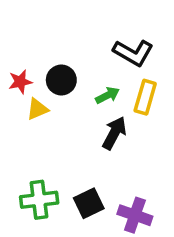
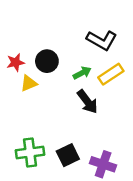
yellow rectangle: (145, 97) -> (111, 74), turned 40
black arrow: (114, 133) -> (87, 102), turned 115

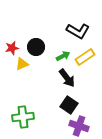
black square: (68, 155) -> (69, 105), moved, turned -30

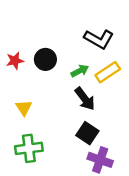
yellow triangle: (22, 64) -> (24, 108), moved, turned -40

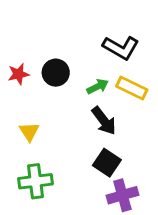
yellow rectangle: (108, 72) -> (132, 88), turned 60
purple cross: (100, 160) -> (122, 195), turned -35

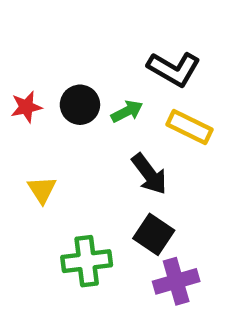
green arrow: (98, 87) -> (127, 111), moved
green cross: (36, 181) -> (87, 261), moved

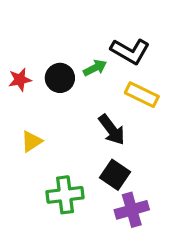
green arrow: (127, 111) -> (95, 68), moved
yellow triangle: (42, 190) -> (32, 141), turned 30

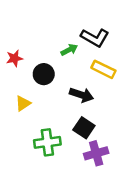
black circle: (60, 78) -> (44, 74), moved
black arrow: (112, 130) -> (81, 95), turned -35

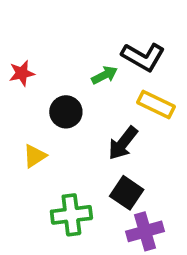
red star: (14, 58) -> (22, 73), moved
black arrow: (81, 95) -> (123, 143), turned 110

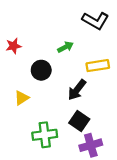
black L-shape: (143, 57) -> (95, 21), moved
yellow rectangle: (156, 105) -> (98, 66), turned -35

